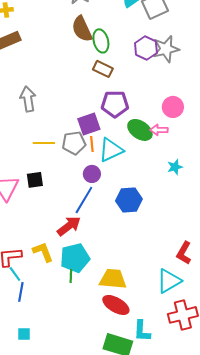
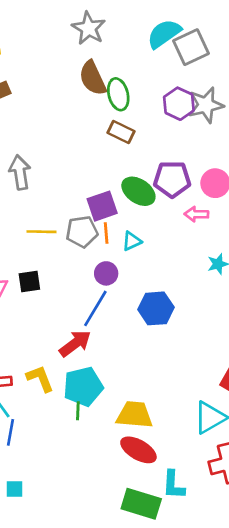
purple pentagon: (115, 104) -> (172, 179), moved
green ellipse: (140, 130) -> (138, 191), moved
cyan triangle: (111, 150) -> (132, 241), size x0.6

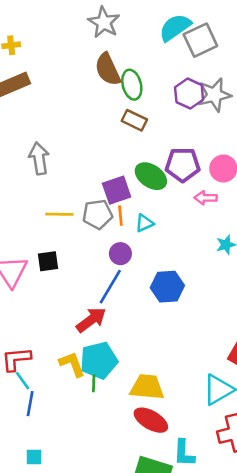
yellow L-shape: (40, 378) -> (72, 364), moved

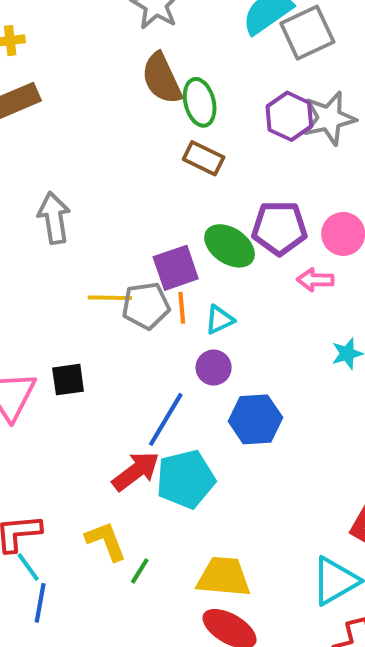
yellow line: (59, 214) -> (110, 298), moved
purple circle: (120, 254) -> (214, 368), moved
cyan pentagon: (99, 360) -> (186, 479), moved
green line: (94, 383) -> (140, 571), turned 30

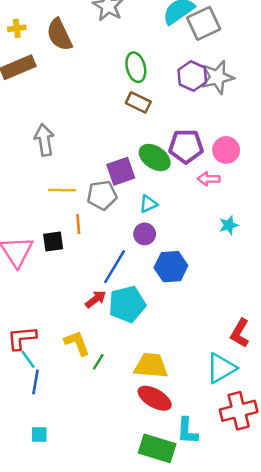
brown semicircle: (162, 78) -> (59, 35), moved
yellow line: (110, 298) -> (62, 190), moved
orange line: (182, 308) -> (78, 224), moved
red arrow: (136, 471) -> (96, 299), size x0.7

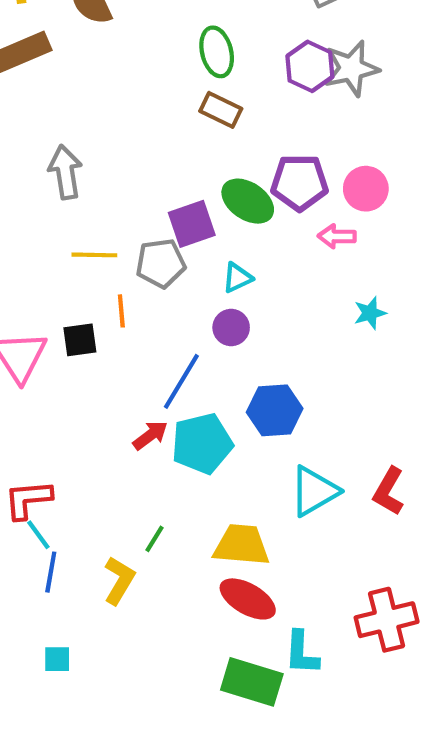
blue hexagon: (171, 267) -> (275, 410), moved
yellow L-shape: (77, 343) -> (119, 580), moved, turned 52
cyan triangle: (221, 368) -> (314, 491), moved

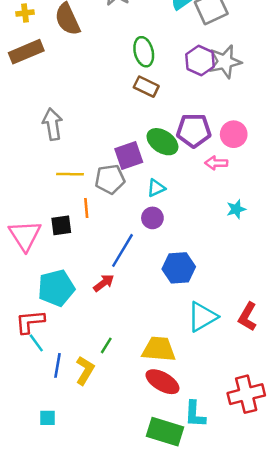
cyan pentagon: (202, 444) -> (56, 288), moved
blue line: (51, 572) -> (57, 365), moved

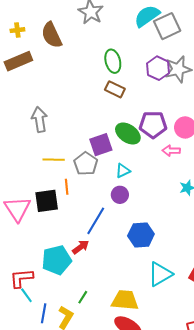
gray pentagon: (110, 179) -> (86, 164), turned -30
black square: (61, 225) -> (47, 201), size x1.4
cyan pentagon: (56, 288) -> (57, 260), moved

